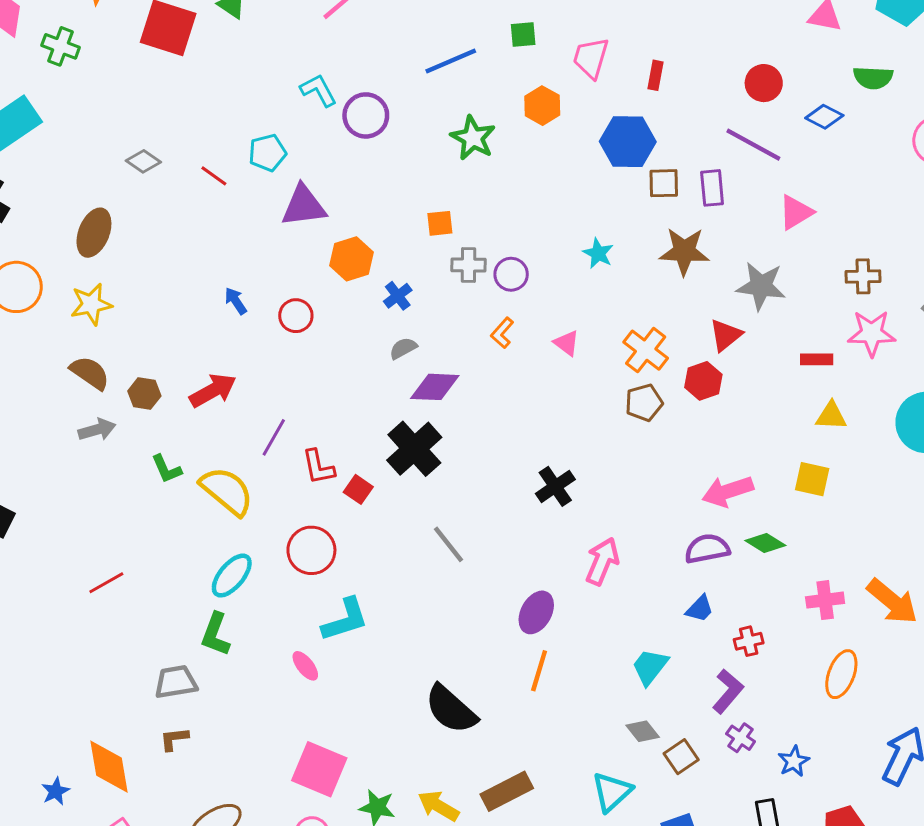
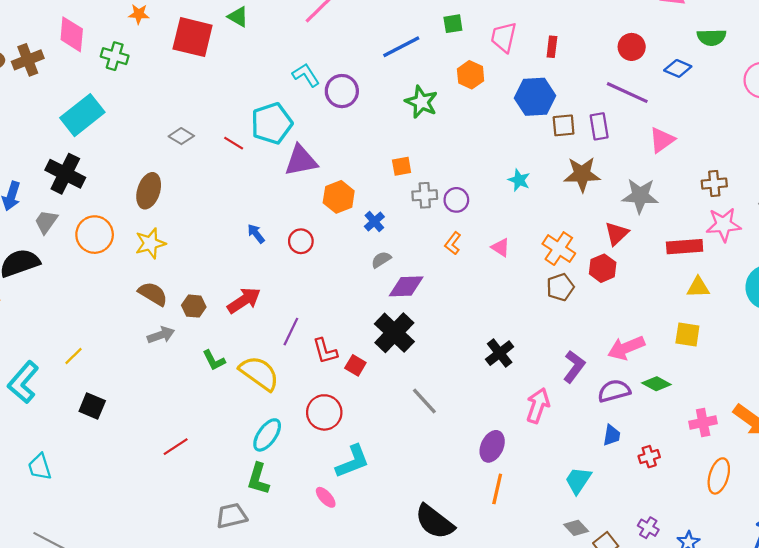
cyan pentagon: (267, 153) -> (272, 123), size x1.5
red rectangle: (817, 359) -> (685, 247), size x1.5
blue trapezoid: (700, 609) -> (612, 435), turned -30
purple L-shape: (728, 691) -> (574, 367), moved

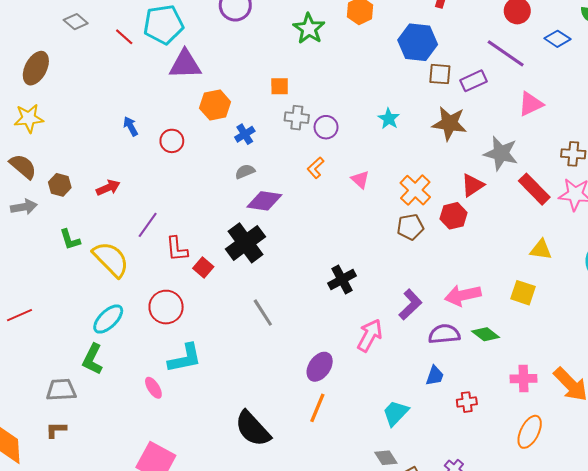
purple rectangle: (599, 126) -> (473, 81), turned 65
red rectangle: (685, 247) -> (534, 189), moved, turned 40
red arrow: (244, 300) -> (108, 188), size x0.7

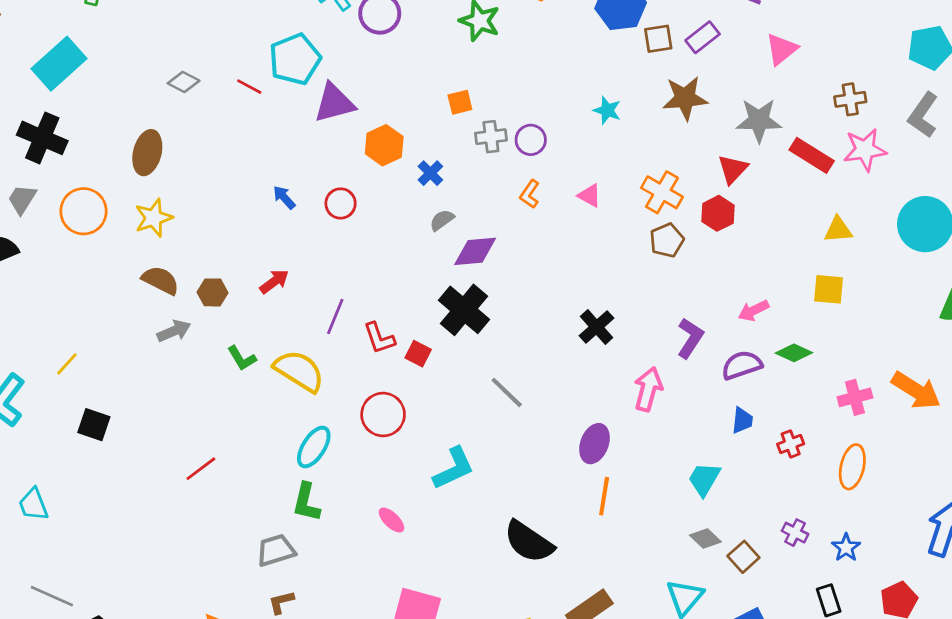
pink arrow: (463, 295) -> (753, 311), size x0.7
cyan L-shape: (185, 358) -> (454, 468), moved
orange ellipse: (530, 432) -> (852, 467), moved

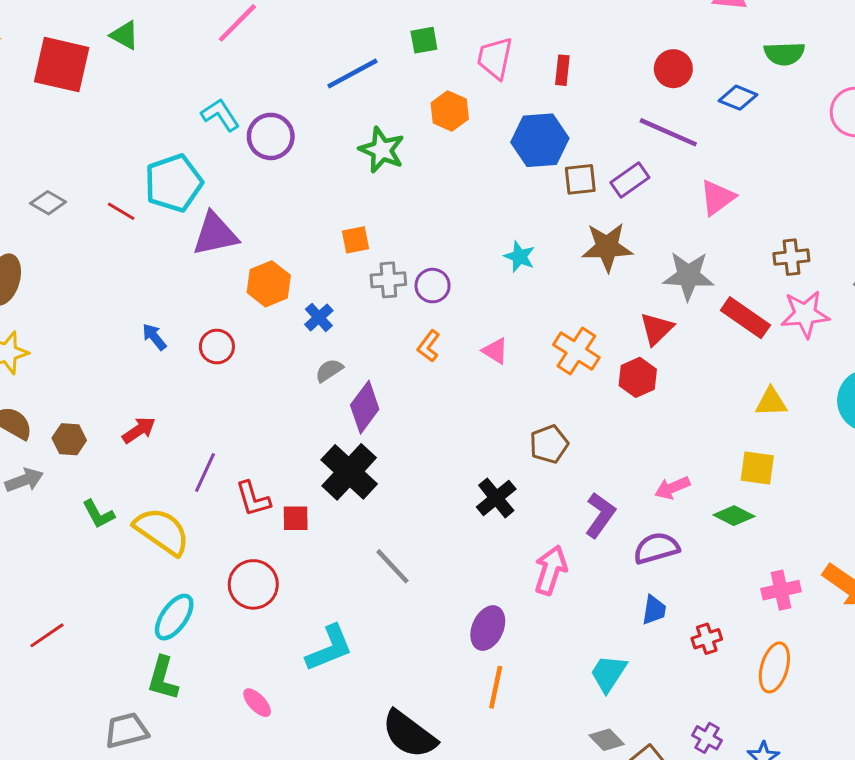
brown pentagon: (667, 240) -> (549, 444), moved
purple diamond: (475, 251) -> (365, 407), turned -51
green diamond: (794, 353) -> (734, 516), moved
red square: (418, 354) -> (296, 518), turned -30

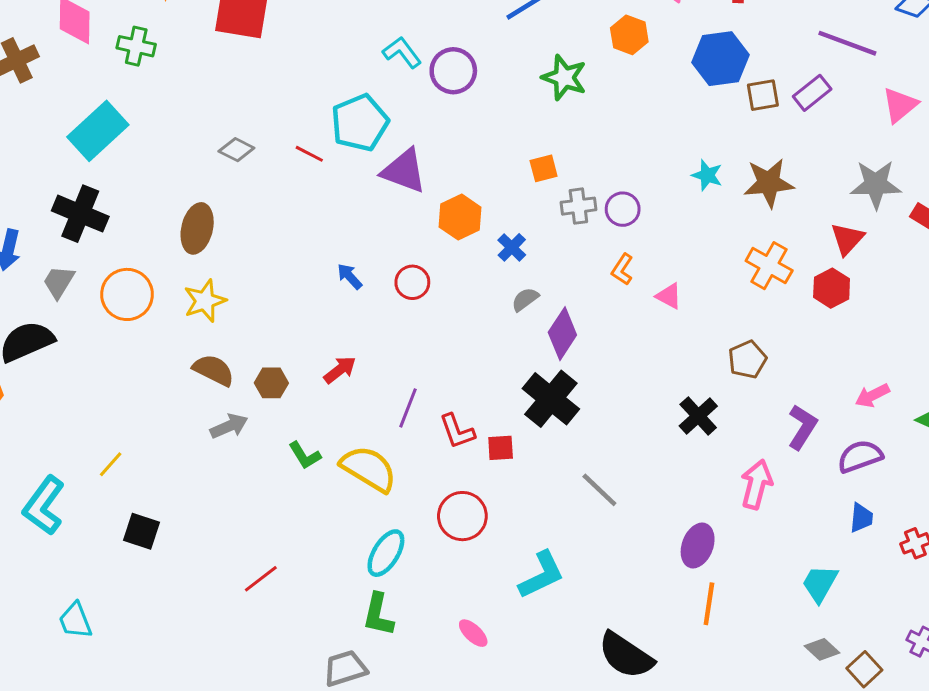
purple triangle: (215, 234) -> (404, 171), turned 36
brown star: (607, 247) -> (769, 183), moved
pink triangle: (495, 351) -> (669, 296), moved

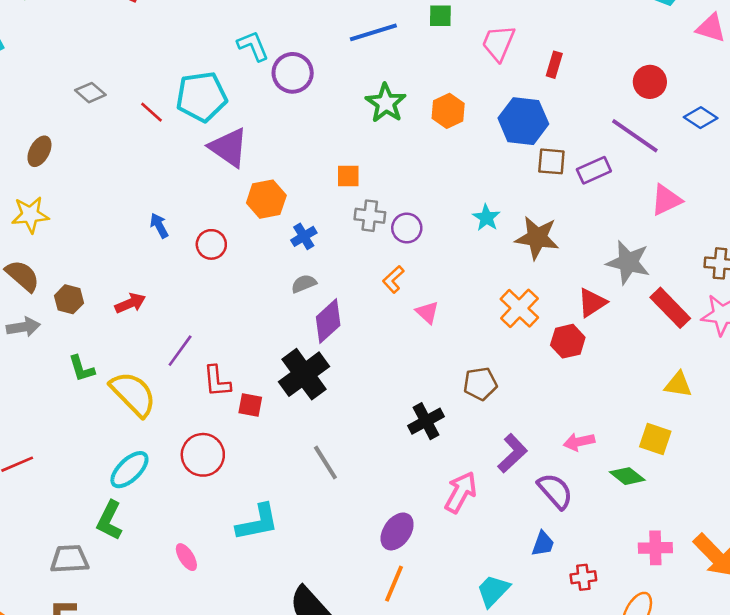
orange hexagon: (629, 35) -> (448, 111), moved
brown ellipse: (197, 228) -> (39, 151), size x0.7
purple semicircle: (860, 456) -> (555, 491), turned 54

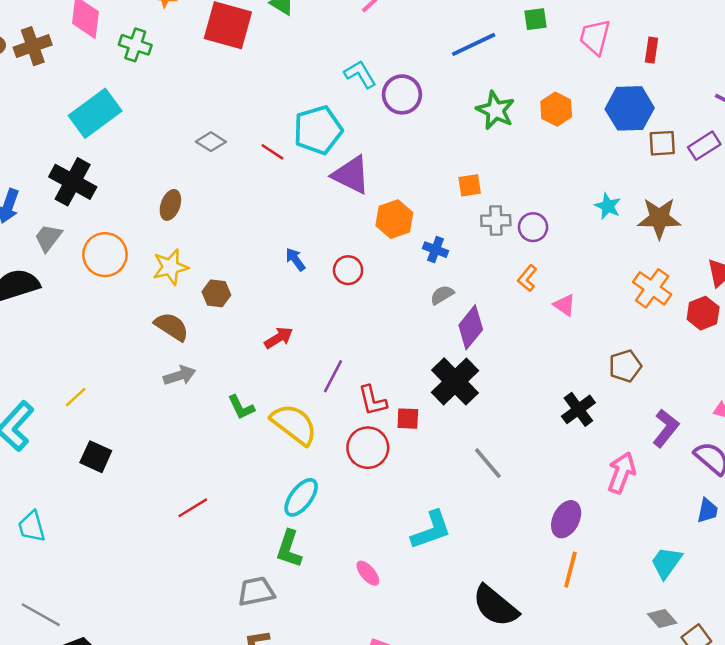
blue cross: (304, 236) -> (436, 250), turned -30
brown hexagon: (69, 299) -> (216, 293), moved
red circle: (203, 455) -> (368, 448), moved

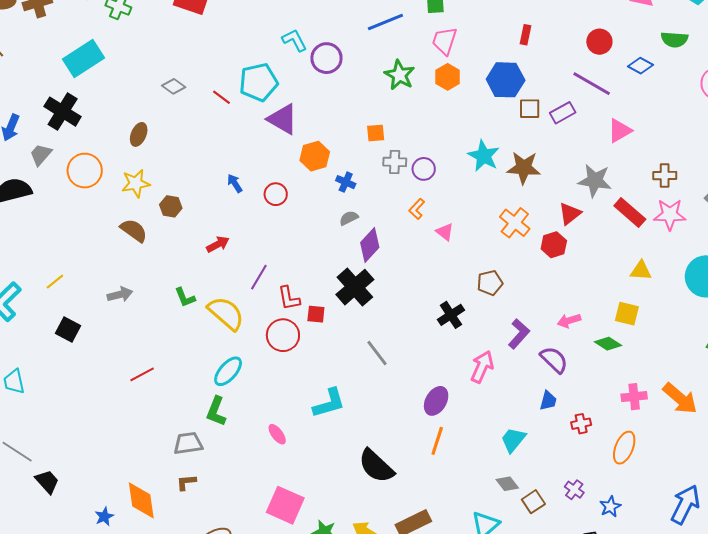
pink trapezoid: (595, 37) -> (444, 41), moved
cyan star: (608, 206) -> (484, 156), size x1.5
gray arrow: (180, 376) -> (120, 294), moved

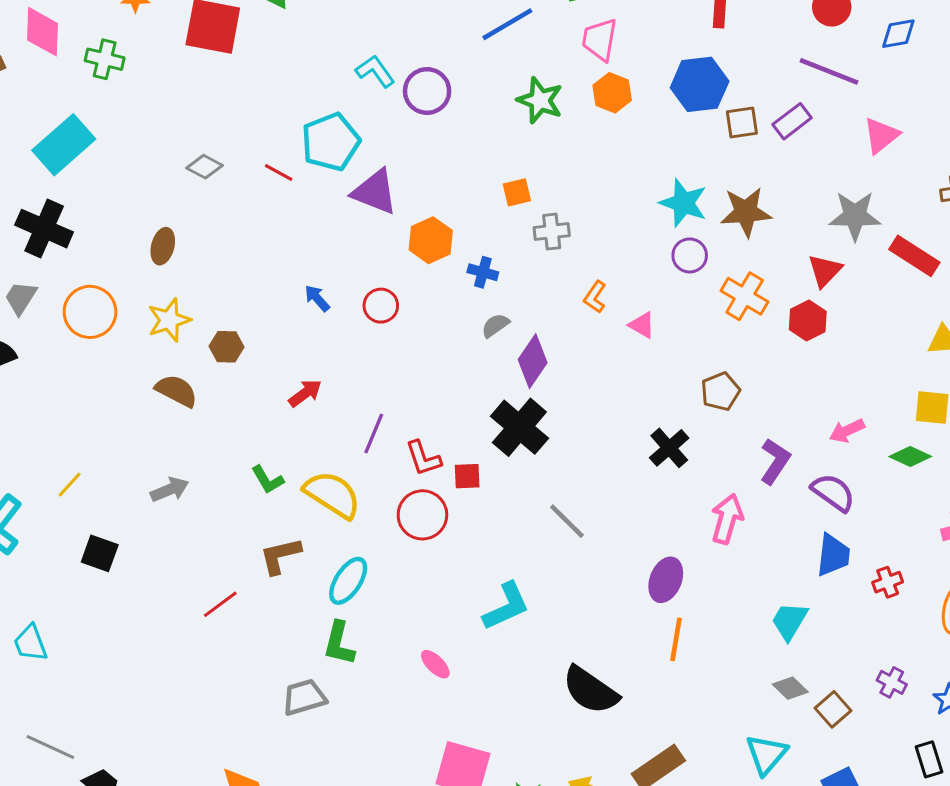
blue diamond: (641, 66) -> (898, 34), turned -30
purple circle: (424, 169) -> (690, 255), moved
blue trapezoid: (548, 401) -> (833, 555), size x1.4
brown L-shape: (186, 482) -> (280, 556), moved, size x1.4

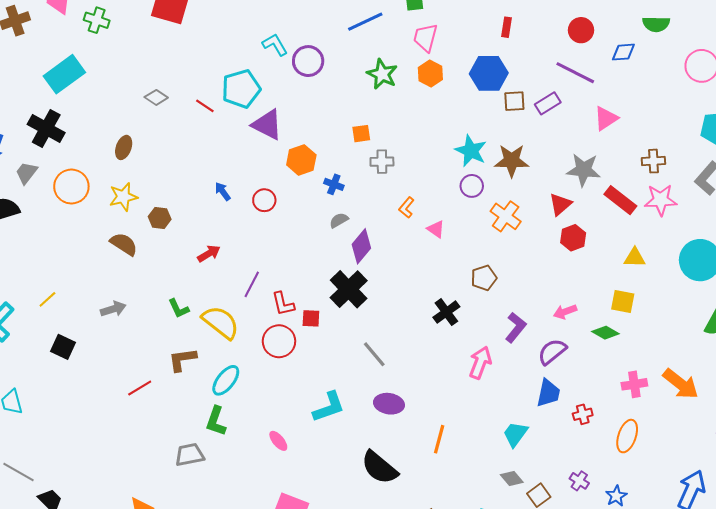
red hexagon: (808, 320) -> (573, 238), moved
purple semicircle: (833, 492) -> (552, 352), turned -80
purple ellipse: (666, 580) -> (389, 404), moved, turned 72

